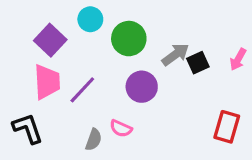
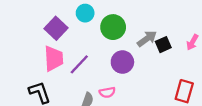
pink semicircle: (121, 128) -> (107, 92), turned -35

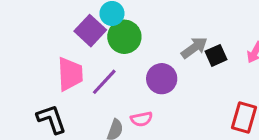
green circle: (113, 27) -> (124, 37), moved
purple square: (56, 28) -> (90, 31), moved

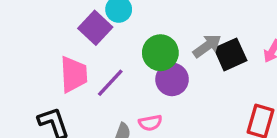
green circle: (124, 37) -> (160, 53), moved
black square: (216, 55) -> (230, 54), size x1.4

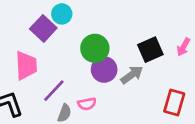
gray arrow: (207, 46) -> (132, 75), moved
purple line: (110, 83) -> (54, 91), moved

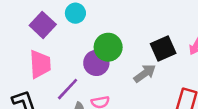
purple square: (43, 28) -> (43, 25), moved
purple circle: (104, 69) -> (96, 63), moved

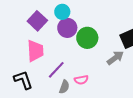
purple circle: (96, 63) -> (67, 28), moved

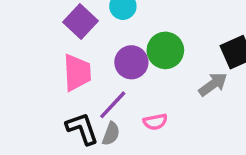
purple circle: (67, 28) -> (131, 62), moved
black L-shape: (23, 80) -> (82, 129), moved
gray semicircle: (64, 87) -> (111, 134), moved

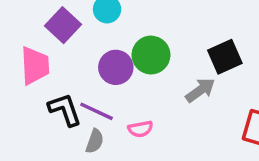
pink trapezoid: (77, 72) -> (35, 66), moved
purple line: (113, 105) -> (96, 111), turned 72
black L-shape: (82, 129) -> (65, 110), moved

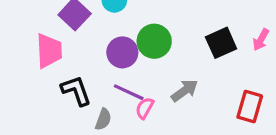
gray arrow: (200, 90) -> (184, 91), moved
purple line: (96, 111) -> (129, 92), moved
pink semicircle: (140, 129) -> (145, 108), turned 130

